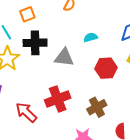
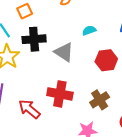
gray triangle: (64, 58) -> (64, 52), turned 30
red cross: (58, 99) -> (60, 94), turned 35

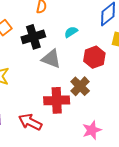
black cross: (34, 39) -> (33, 37), moved
brown cross: (100, 100) -> (80, 86), moved

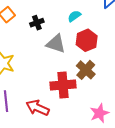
black cross: (33, 37) -> (37, 23), size x0.6
red hexagon: (94, 57) -> (87, 40), moved

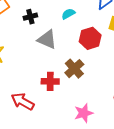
red hexagon: (87, 40) -> (90, 38), moved
red cross: (63, 85) -> (50, 81), size x0.7

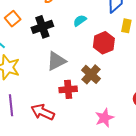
black cross: (30, 17) -> (42, 27), size x1.5
gray triangle: (47, 39) -> (56, 61), moved, turned -45

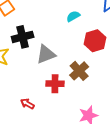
black cross: (42, 27) -> (23, 37), moved
red arrow: (43, 112) -> (27, 104), size x0.6

